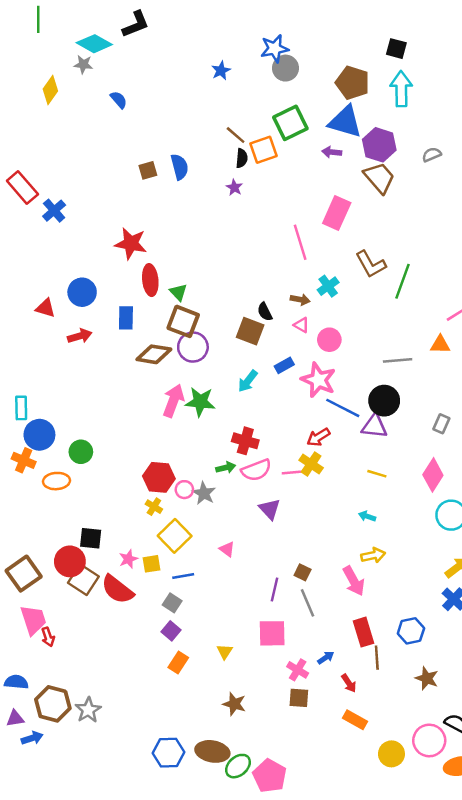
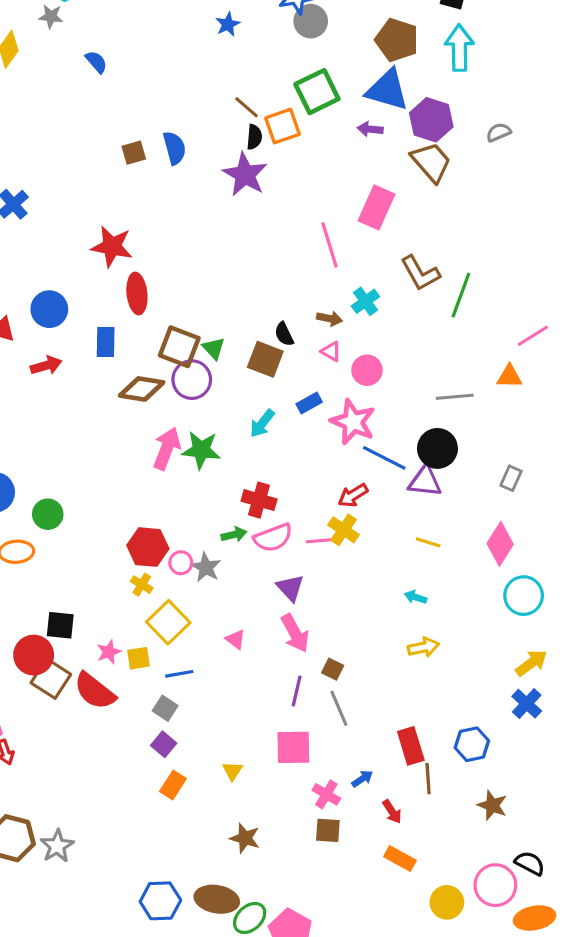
purple star: (234, 187) -> (245, 175), size x2.0
green triangle: (178, 292) -> (214, 348), moved
pink arrow: (354, 581) -> (295, 633), moved

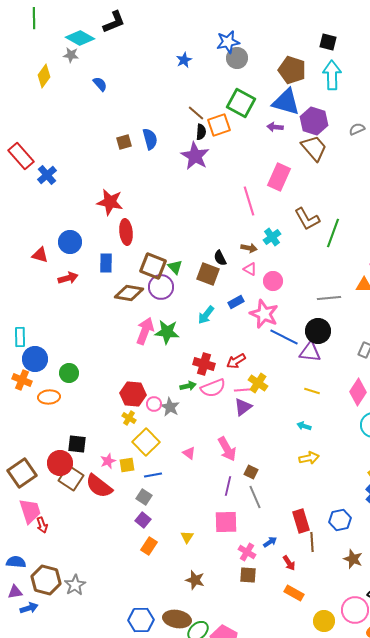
green square: (317, 92) -> (241, 103), turned -36
red arrow: (353, 495) -> (236, 361), moved
purple triangle: (290, 588) -> (243, 407), moved, turned 36

